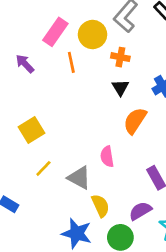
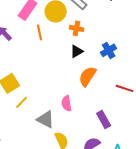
black triangle: (120, 88) -> (77, 51), turned 32
yellow line: (43, 168) -> (22, 102), moved

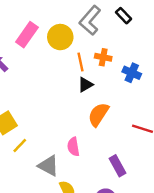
orange cross: (77, 28) -> (103, 57), moved
orange line: (40, 32) -> (81, 62), moved
blue cross: (109, 50) -> (132, 73), moved, turned -35

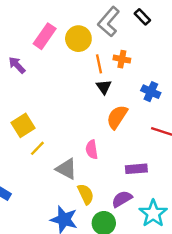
blue cross: (132, 73) -> (151, 92), moved
black triangle: (85, 85) -> (104, 87), turned -35
purple rectangle: (117, 166) -> (136, 169), turned -66

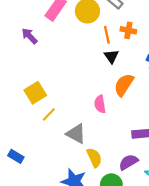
pink semicircle: (92, 150) -> (100, 104), moved

